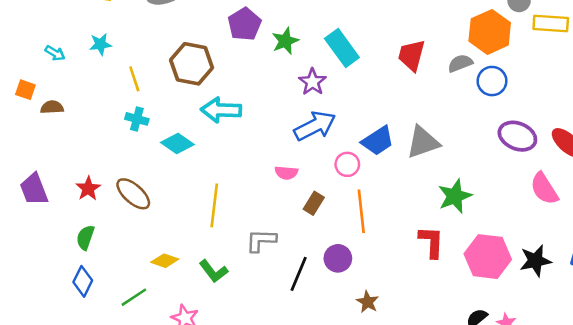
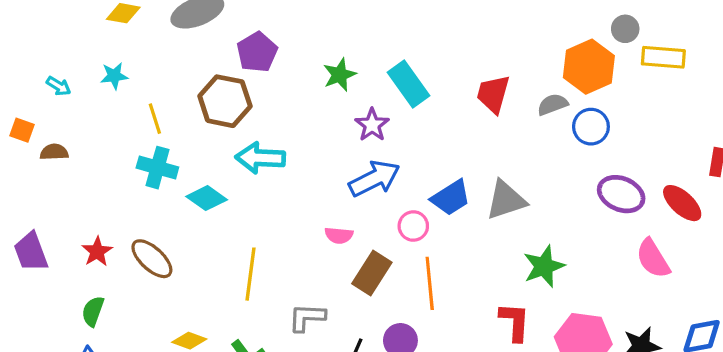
purple pentagon: (244, 24) -> (257, 52), moved
cyan cross: (137, 119) -> (157, 168), size x1.4
brown rectangle: (314, 203) -> (372, 273), size x1.5

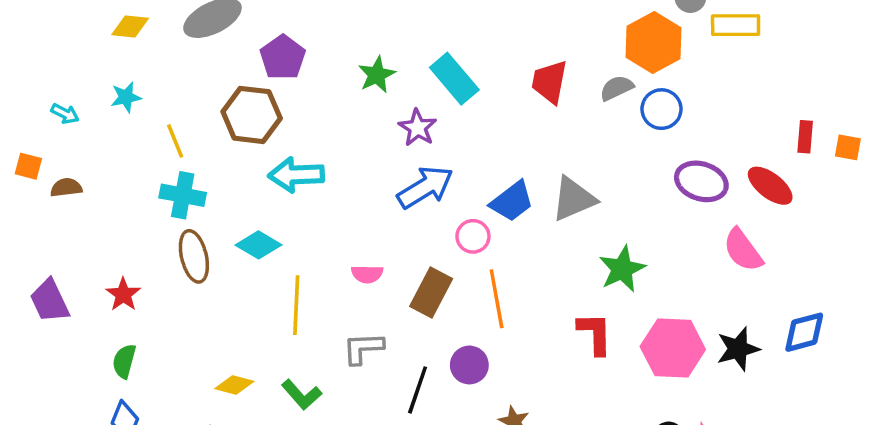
cyan diamond: (207, 198) -> (259, 245), moved
pink semicircle: (339, 235) -> (367, 274), moved
brown ellipse: (152, 259) -> (194, 256), moved, turned 39

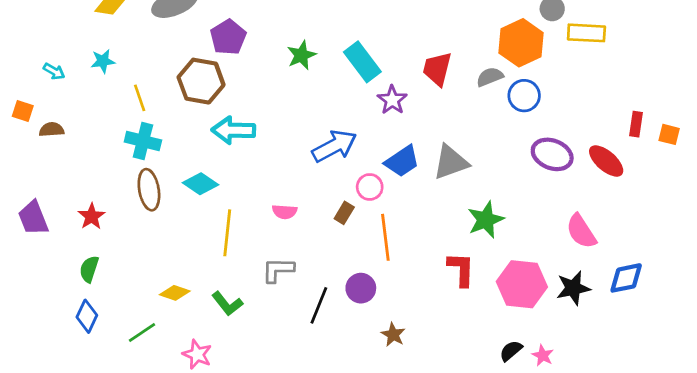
purple star: (418, 128) -> (392, 100), moved
pink semicircle: (743, 250) -> (581, 231), moved
brown rectangle: (431, 293) -> (344, 213), moved, size x0.6

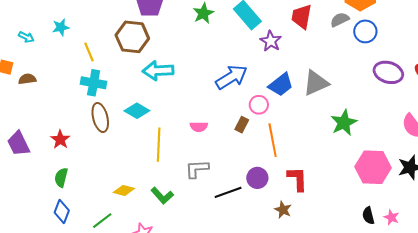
red L-shape: (461, 269) -> (297, 179), moved
black line: (319, 305) -> (228, 192), turned 52
black semicircle: (511, 351) -> (368, 216), turned -60

